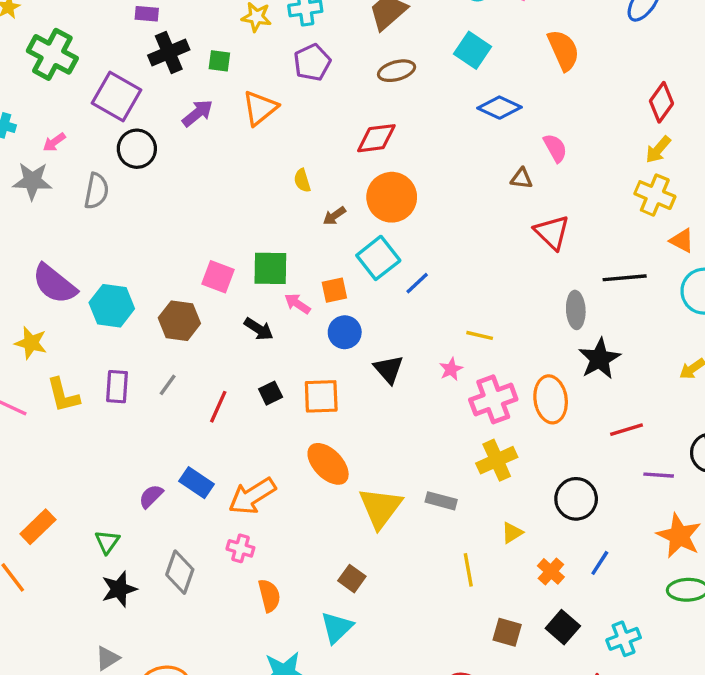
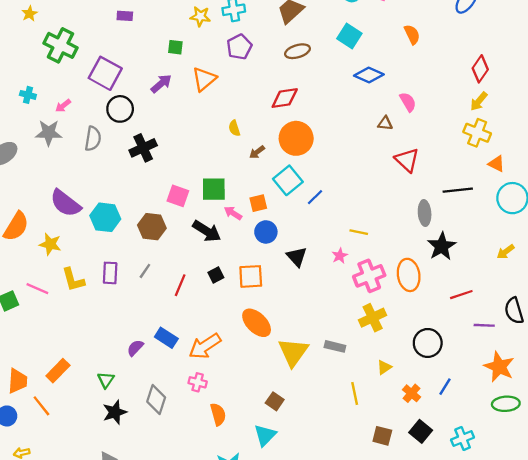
orange semicircle: (563, 50) -> (412, 34), size x0.7
black cross: (169, 53) -> (143, 148), moved
black arrow: (259, 329) -> (207, 231), size x1.4

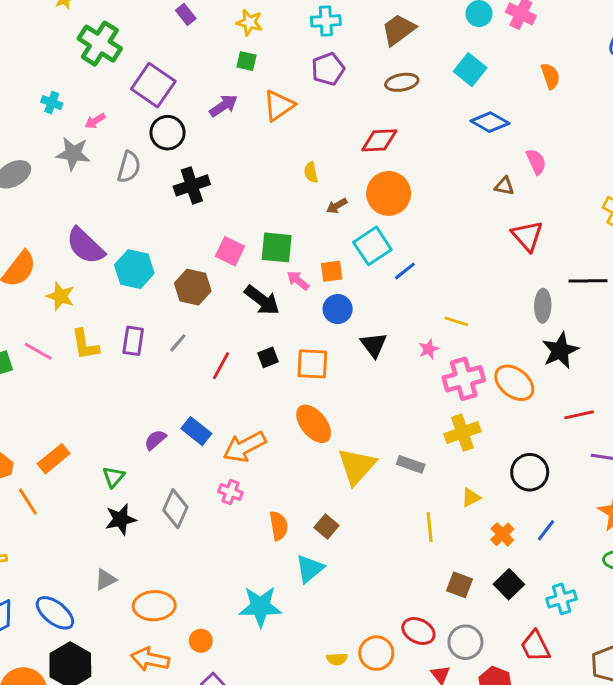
purple rectangle: (125, 16) -> (186, 14), turned 42
yellow star: (200, 16) -> (249, 22), moved
orange ellipse: (409, 275) -> (514, 383), turned -48
orange semicircle: (218, 414) -> (279, 526), moved

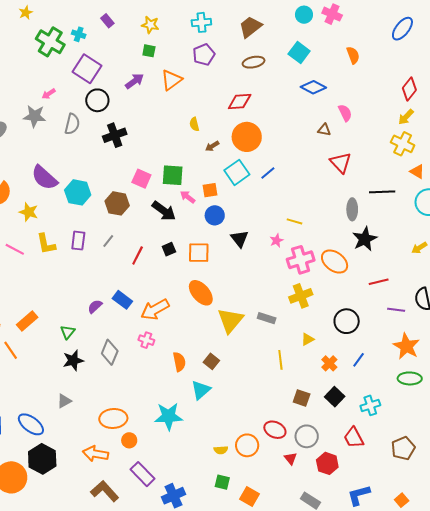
cyan cross: (52, 103) -> (79, 34), moved
blue line: (405, 271) -> (268, 173), moved
orange ellipse: (154, 606) -> (113, 419), moved

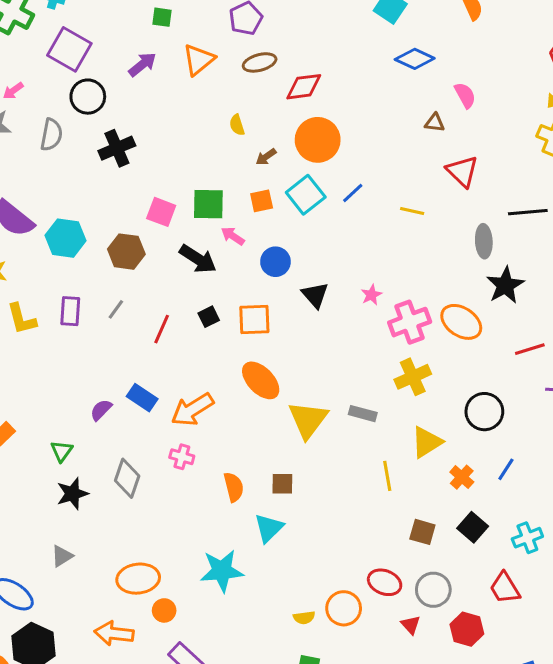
brown ellipse: (254, 62) -> (260, 62), moved
orange square: (210, 190) -> (262, 201), moved
yellow line: (295, 221) -> (412, 211), moved
yellow triangle: (308, 339) -> (427, 442), size x1.6
brown square: (211, 361) -> (282, 484), turned -35

